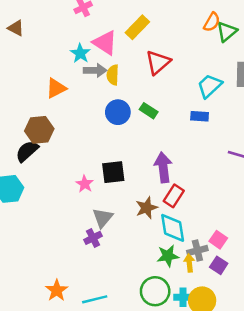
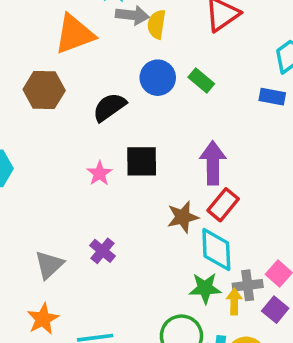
orange triangle: (56, 88) -> (74, 34), size x1.4
black semicircle: (27, 151) -> (109, 107), moved
gray triangle: (103, 218) -> (49, 265), moved
purple cross: (93, 238) -> (103, 251), turned -30

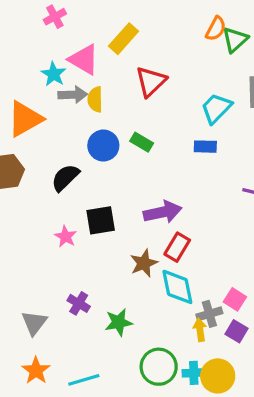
purple arrow: (213, 163) -> (163, 212), turned 87
green star: (205, 288) -> (119, 322), moved

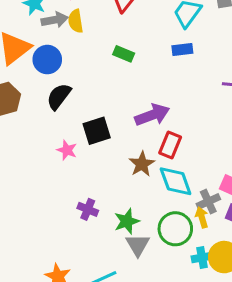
blue circle: (103, 146) -> (47, 60), moved
gray triangle: (34, 323) -> (138, 245), moved
green circle: (159, 367) -> (175, 229), moved

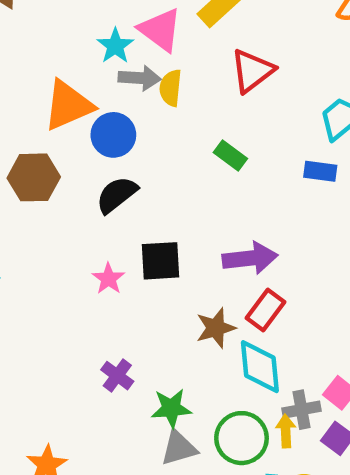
gray triangle: (138, 245) -> (179, 448), turned 30

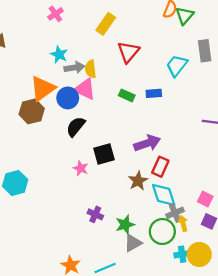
pink triangle: (160, 30) -> (85, 89), moved
blue rectangle: (320, 171) -> (154, 93), moved
brown hexagon: (34, 177) -> (32, 111), moved
gray cross: (302, 410) -> (175, 213), moved

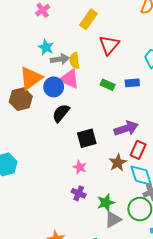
pink star: (81, 168) -> (80, 167), moved

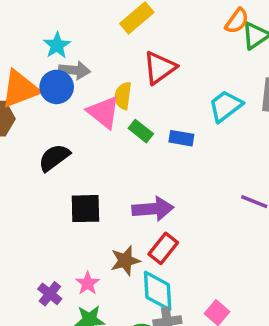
yellow semicircle: (75, 61) -> (123, 96), moved
pink triangle: (69, 79) -> (103, 112), moved
blue circle: (54, 87) -> (57, 87), moved
pink star: (80, 167) -> (88, 283), moved

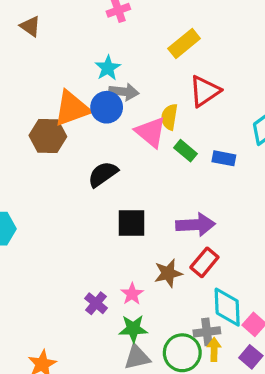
cyan diamond: (158, 291) -> (227, 307), moved

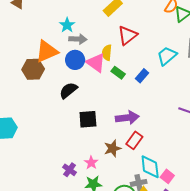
blue circle: (107, 107) -> (75, 60), moved
blue rectangle: (224, 158) -> (142, 76), turned -56

